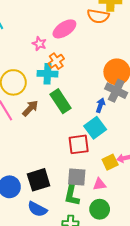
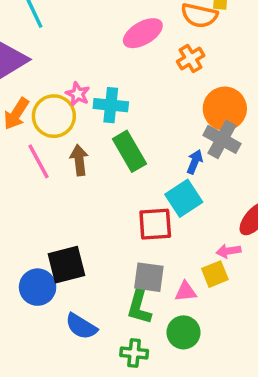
pink star: (39, 44) -> (78, 94), moved
orange cross: (56, 61) -> (191, 59), moved
brown arrow: (30, 108) -> (79, 160), turned -54
yellow square: (110, 162) -> (215, 274), moved
black square: (39, 180) -> (66, 265), moved

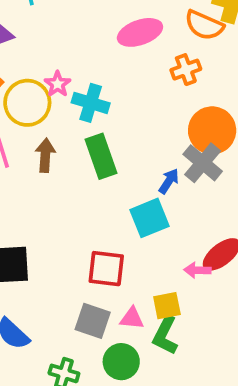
red square: (155, 224) -> (106, 269), moved
pink arrow: (228, 251) -> (197, 270), moved
gray square: (149, 277) -> (93, 321), moved
green L-shape: (139, 307) -> (165, 335), moved

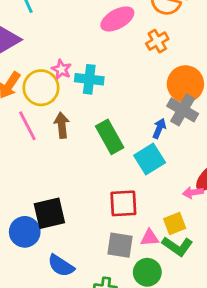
green rectangle: (101, 156) -> (110, 137), moved
green L-shape: (165, 335) -> (177, 246), turned -72

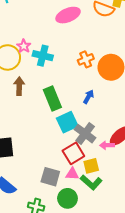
orange cross: (157, 41) -> (86, 59), moved
gray cross: (183, 110) -> (85, 134), moved
cyan square: (150, 159) -> (67, 122), moved
red square: (123, 203) -> (73, 153), moved, turned -35

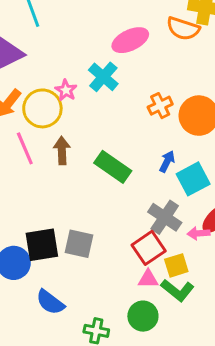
cyan cross: (43, 56) -> (103, 77), moved, turned 30
green rectangle: (52, 98) -> (113, 167), turned -30
cyan square: (67, 122) -> (193, 179), moved
gray square: (50, 177) -> (79, 244), moved

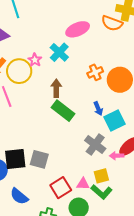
brown arrow: (62, 151) -> (56, 88), moved
blue arrow: (167, 162) -> (98, 109), turned 128
red square: (149, 248) -> (61, 188), moved

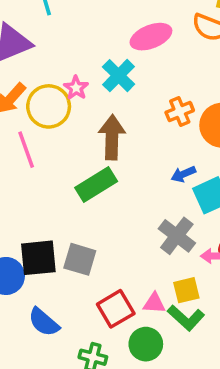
brown arrow: (56, 88) -> (112, 137), size x1.4
blue arrow: (98, 109) -> (183, 174), turned 88
green rectangle: (63, 111) -> (96, 184), moved, turned -70

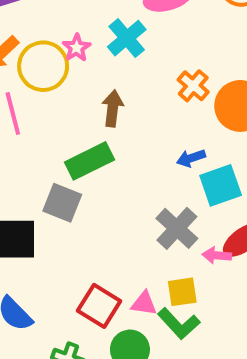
orange cross: (180, 112) -> (193, 86), turned -32
brown arrow: (112, 137) -> (113, 108), size x0.7
gray square: (80, 259) -> (62, 203), moved
red square: (116, 309) -> (99, 306), turned -33

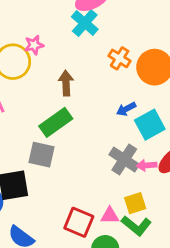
cyan cross: (127, 38) -> (85, 23), moved
pink star: (77, 48) -> (34, 45), turned 30
pink arrow: (217, 255) -> (147, 165), moved

